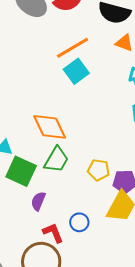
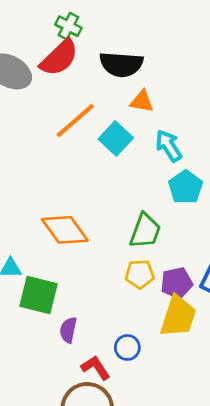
cyan square: (76, 71) -> (116, 138), moved
green trapezoid: (56, 160) -> (145, 231), moved

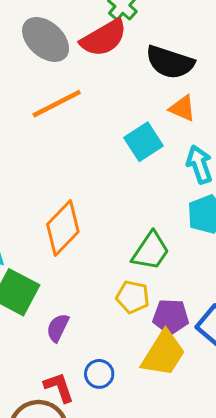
orange line: (75, 121) -> (57, 104), moved
orange diamond: (65, 230) -> (63, 228), turned 66
purple semicircle: (68, 330) -> (58, 328), moved

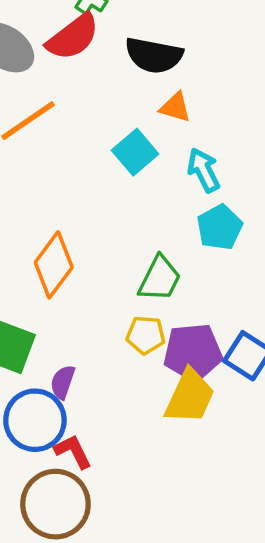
purple pentagon: (171, 317) -> (193, 352), size x1.4
blue circle: (99, 374) -> (35, 420), moved, size x1.8

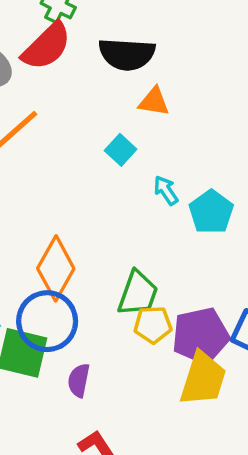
cyan square: (135, 152) -> (121, 150), size x0.7
cyan arrow: (204, 170) -> (166, 190), moved, size x0.7
green trapezoid: (160, 279) -> (138, 293), moved
blue circle: (35, 420) -> (47, 321), moved

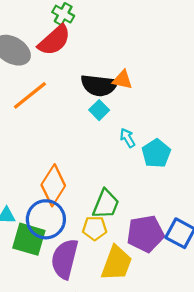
black semicircle: (127, 54) -> (99, 85), moved
yellow pentagon: (153, 325) -> (95, 228), moved
yellow trapezoid: (203, 379) -> (116, 263), moved
purple semicircle: (79, 380) -> (65, 259), size x1.8

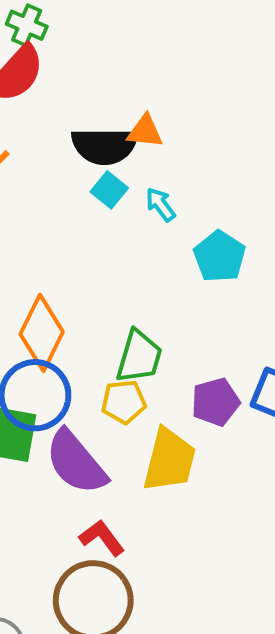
cyan arrow: (127, 138) -> (160, 204), moved
purple pentagon: (145, 234) -> (215, 402), size x0.7
purple semicircle: (65, 259) -> (76, 462), turned -48

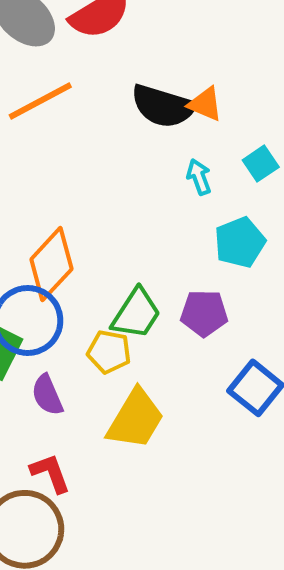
cyan square: (109, 190) -> (261, 164), moved
purple pentagon: (215, 402) -> (204, 313), moved
purple semicircle: (76, 462) -> (47, 395), size x0.6

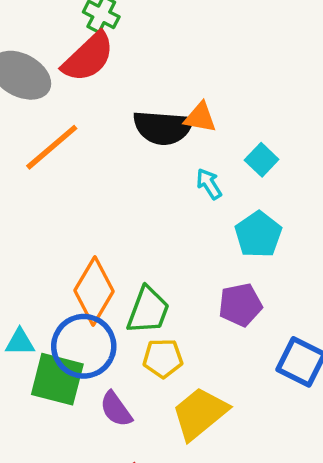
green trapezoid: (136, 314) -> (148, 310), moved
yellow trapezoid: (136, 419) -> (200, 413), turned -148

